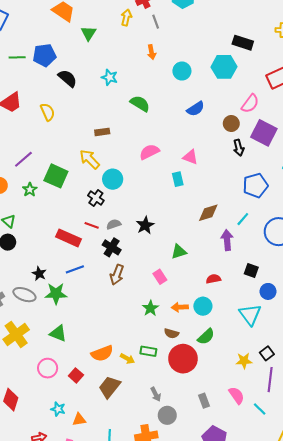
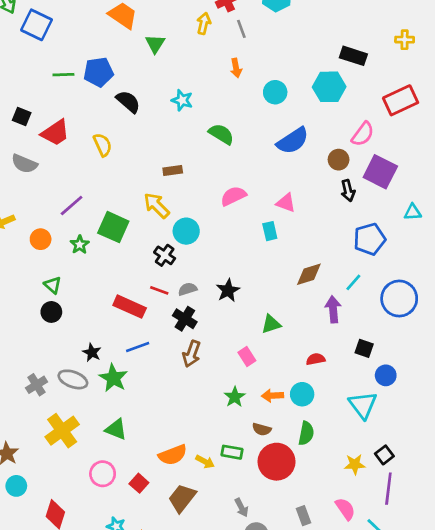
blue semicircle: (196, 109) -> (293, 141), size x1.4
green star: (56, 294) -> (113, 378), turned 30
green semicircle: (206, 337) -> (306, 433), turned -36

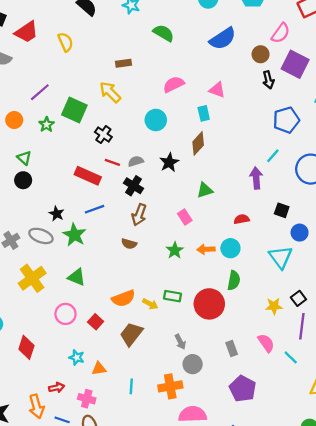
cyan circle: (186, 231) -> (156, 120), moved
black cross: (165, 255) -> (103, 135), moved
brown diamond: (309, 274) -> (198, 143), moved, turned -30
brown semicircle: (262, 429) -> (129, 244), moved

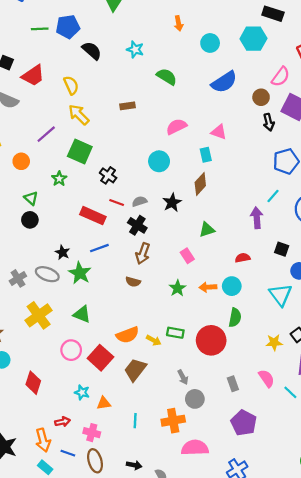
yellow arrow: (110, 92) -> (79, 115), moved
green star: (47, 124) -> (59, 179), moved
red square: (96, 322) -> (100, 358), size x1.6

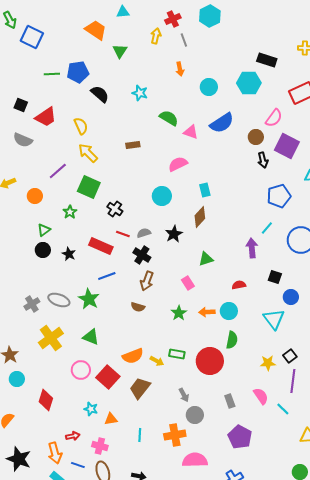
pink triangle: (219, 132) -> (191, 132), moved
green triangle: (31, 198) -> (44, 230), turned 40
black star: (62, 252) -> (69, 254), moved

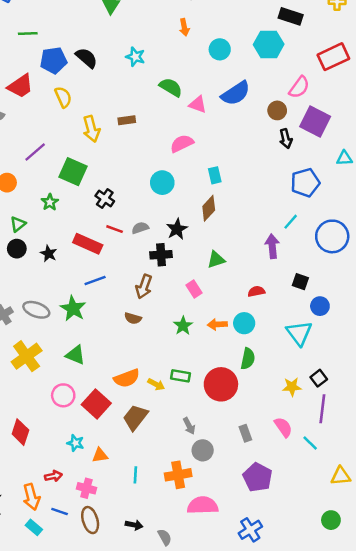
blue pentagon: (78, 72) -> (53, 60), moved
yellow arrow: (88, 153) -> (91, 129), moved, turned -150
black cross: (142, 255) -> (161, 255), moved, turned -36

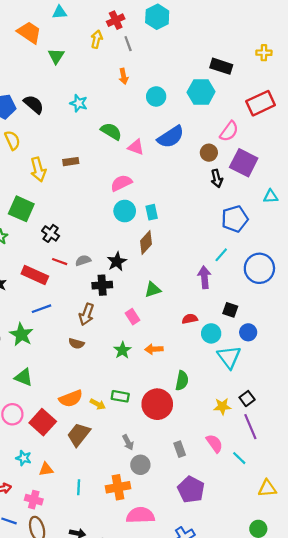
cyan circle: (162, 183) -> (125, 211), moved
cyan circle: (244, 323) -> (211, 333), moved
purple line: (322, 409) -> (250, 427), turned -30

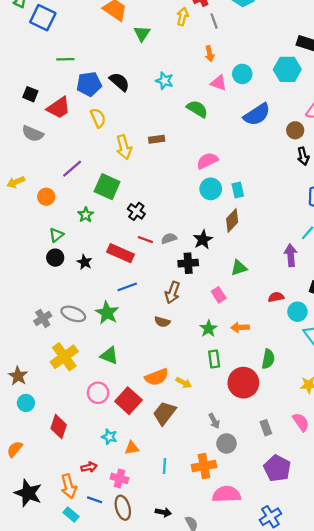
pink triangle: (136, 147) -> (219, 83), moved
green rectangle: (120, 396) -> (214, 359), moved, turned 72

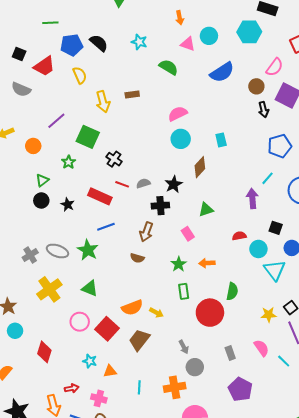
cyan rectangle: (238, 190) -> (221, 140), moved

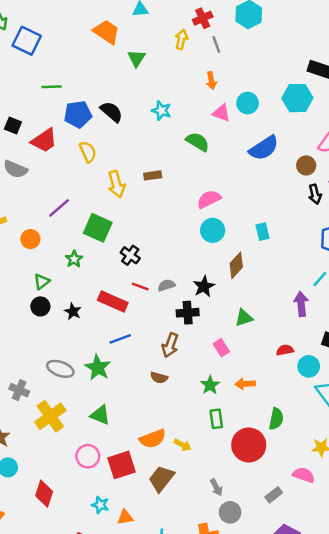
gray cross: (30, 255) -> (19, 390), moved, turned -35
red square: (107, 329) -> (121, 465), turned 30
pink semicircle: (261, 348) -> (304, 475), moved, turned -36
gray rectangle: (230, 353) -> (274, 495), turned 72

